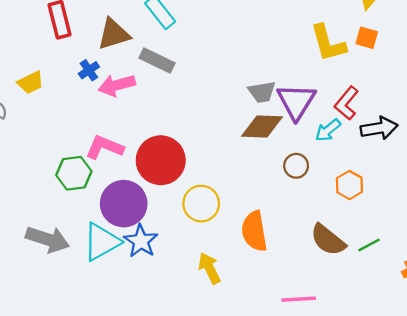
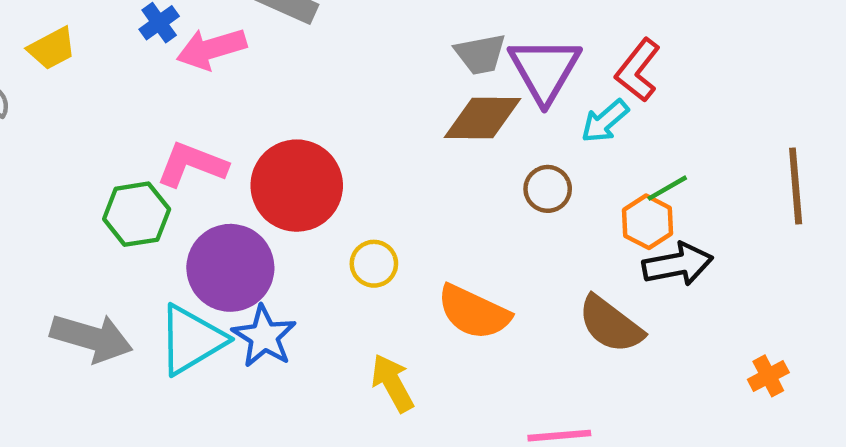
black arrow: (379, 128) -> (678, 264), moved
yellow circle: (201, 204) -> (374, 264), size x0.7
orange semicircle: (254, 231) -> (474, 312), turned -54
green line: (369, 245) -> (667, 188), moved

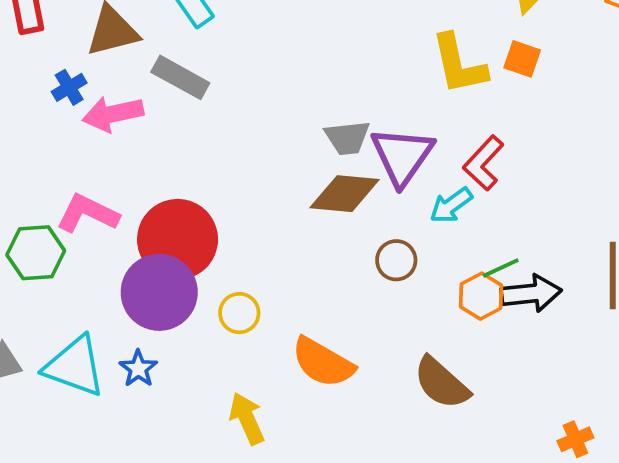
black arrow: (678, 264) -> (531, 293), moved
purple circle: (230, 268) -> (159, 292), moved
blue star: (264, 336) -> (138, 369), size x0.7
cyan triangle: (191, 340) -> (75, 366), turned 46

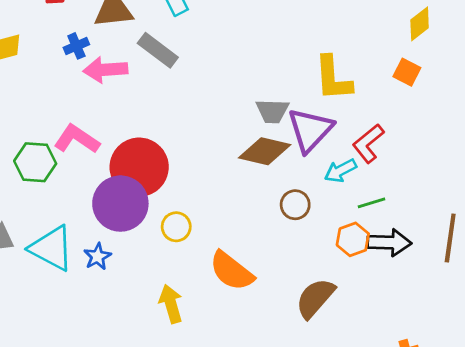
yellow L-shape: (459, 64) -> (333, 78), moved
green line: (501, 268) -> (371, 203), moved
brown semicircle: (441, 383) -> (315, 298), turned 81

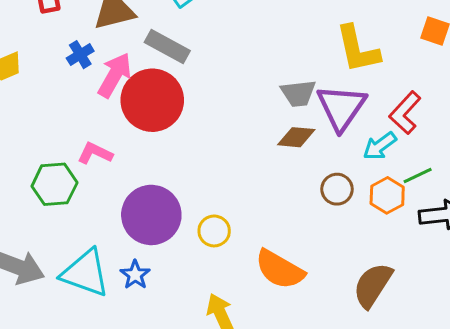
pink arrow: (105, 70) -> (115, 75), turned 132
pink L-shape: (77, 139) -> (95, 153), size x0.7
brown diamond: (265, 151) -> (296, 137), size x0.7
red circle: (139, 167) -> (152, 100), moved
orange hexagon: (353, 239) -> (387, 195), moved

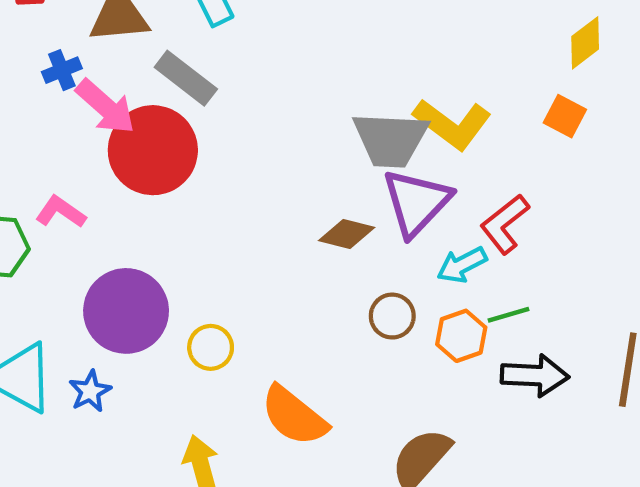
yellow L-shape: (358, 49) -> (452, 124), turned -50
pink arrow: (115, 75) -> (106, 107), turned 93
gray trapezoid: (298, 93) -> (391, 139), moved, size x1.5

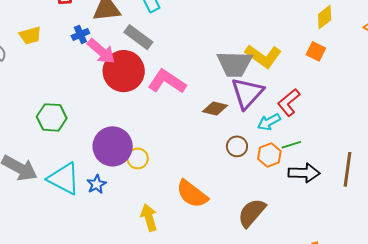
pink L-shape: (61, 212) -> (167, 82), moved, size x1.6
yellow circle: (211, 347) -> (138, 158), moved

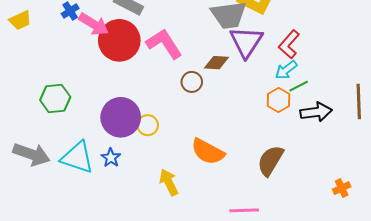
pink L-shape: (167, 82) -> (164, 44), turned 33
cyan arrow: (269, 122) -> (286, 70), moved
brown circle: (237, 146) -> (192, 82), moved

